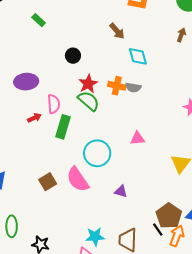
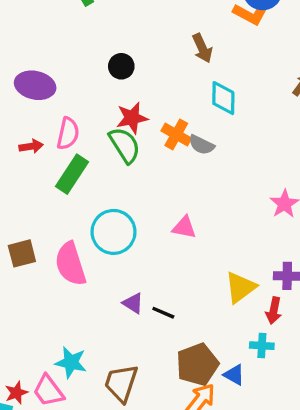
black line: (158, 230) -> (163, 313), moved, turned -48

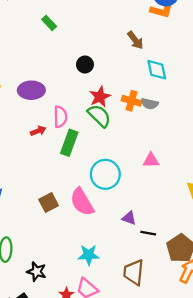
black line: (163, 313) -> (148, 233), moved
cyan star: (71, 362) -> (89, 255), moved

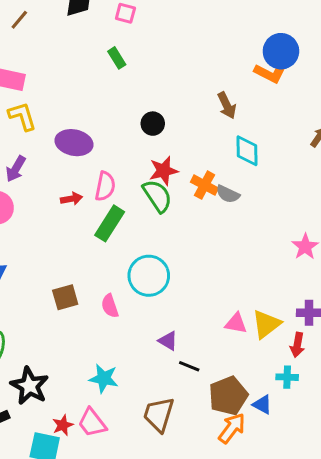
pink triangle: (151, 160) -> (236, 323), moved
pink semicircle: (82, 202) -> (110, 306), size x0.6
black star: (37, 272) -> (30, 386), size x1.4

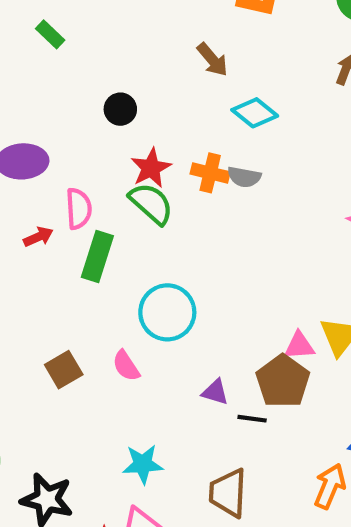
cyan diamond: (247, 151) -> (255, 113), turned -36
brown pentagon: (228, 396) -> (283, 381), moved

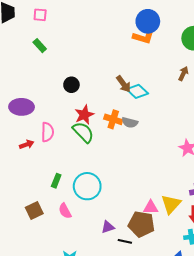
brown arrow: (212, 60) -> (124, 84), moved
green rectangle: (97, 256) -> (56, 181), moved, size x0.6
brown pentagon: (283, 381) -> (141, 224), turned -30
purple triangle: (215, 392) -> (108, 227), turned -40

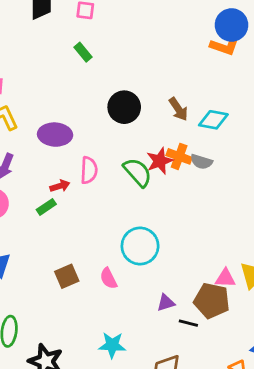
brown arrow: (124, 84) -> (178, 109), moved
black circle: (71, 85) -> (124, 107), size x1.5
cyan diamond: (137, 91) -> (213, 120), turned -35
red star: (84, 115) -> (160, 161), moved
green rectangle: (56, 181) -> (46, 207), moved, turned 32

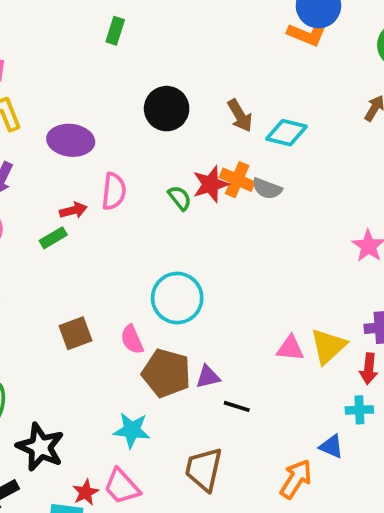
green rectangle: (83, 52) -> (115, 31), turned 54
green semicircle: (138, 172) -> (180, 198), size x0.6
brown pentagon: (212, 301) -> (166, 373), moved

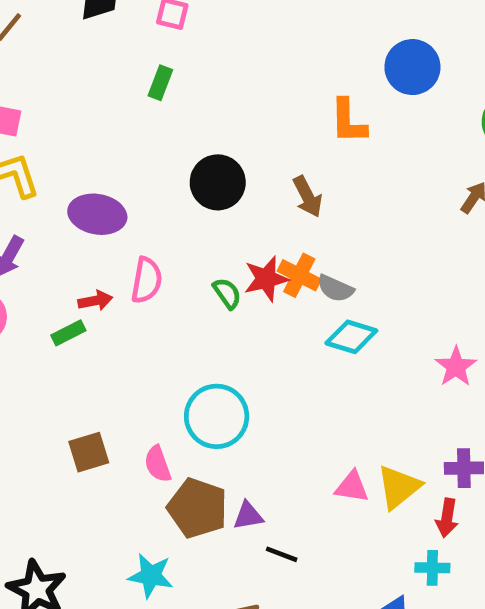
orange L-shape: (308, 33) -> (348, 121), moved, turned 63
cyan diamond: (286, 133) -> (351, 337), moved

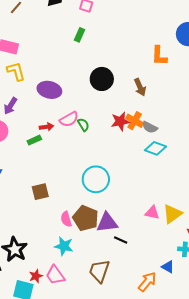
pink semicircle: (147, 280) -> (69, 119), turned 48
green semicircle: (227, 293) -> (83, 125), moved
pink semicircle: (158, 464) -> (66, 219), moved
purple triangle: (248, 516) -> (107, 223), size x1.6

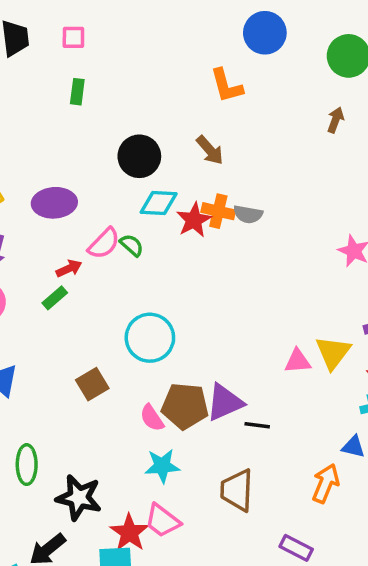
cyan diamond: (155, 148) -> (159, 203), moved
cyan circle: (96, 179) -> (150, 338), moved
red star: (36, 276) -> (129, 533), size x1.5

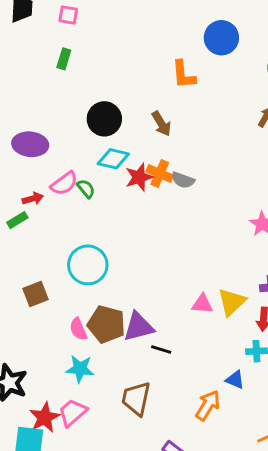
pink trapezoid: (162, 521) -> (73, 413), turned 92

